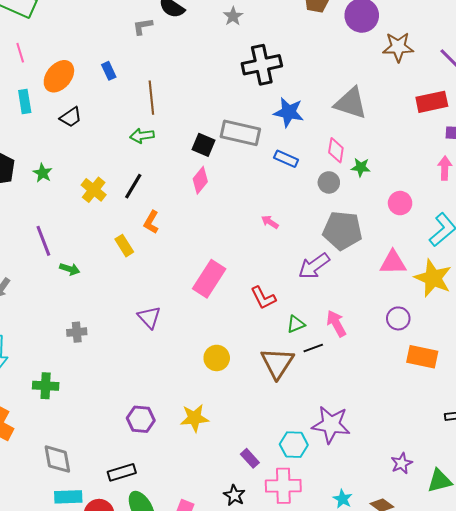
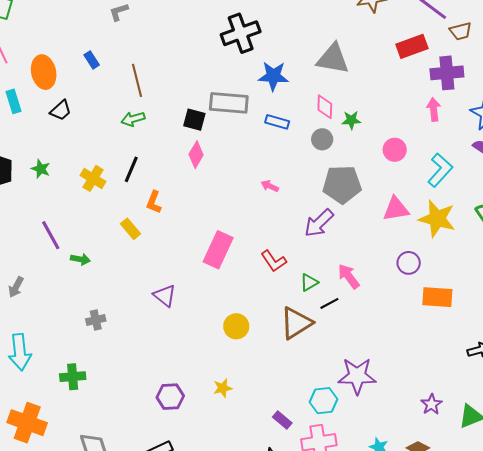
orange ellipse: (59, 76) -> (44, 72), turned -44
brown triangle: (277, 363) -> (296, 323), turned 33
yellow star: (194, 418) -> (223, 388), size x0.7

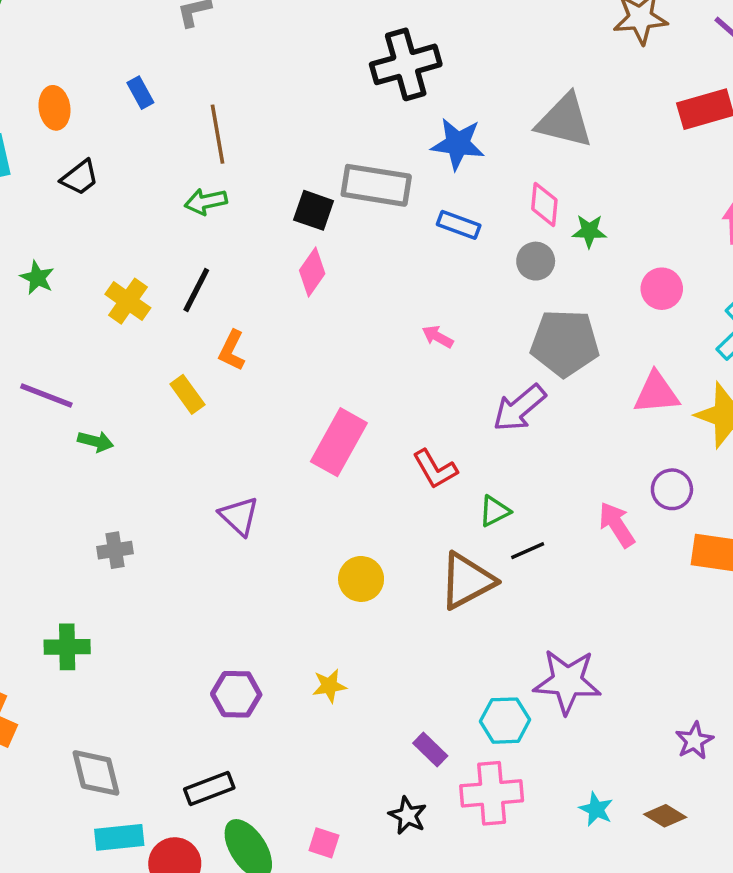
orange ellipse: (44, 72) -> (54, 108), size x0.7
purple line: (51, 235) -> (46, 395), turned -44
pink arrow: (349, 276) -> (617, 525), moved

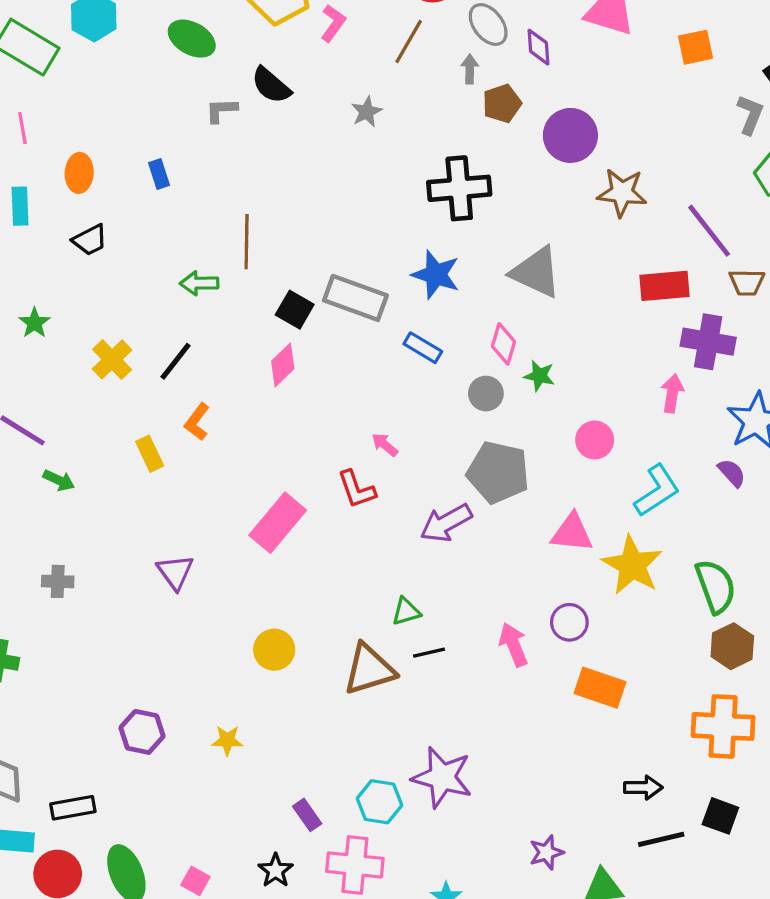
black cross: (406, 64) -> (459, 188), moved
brown line: (218, 134) -> (247, 242), moved
red L-shape: (435, 469) -> (356, 489), moved
black rectangle: (209, 789) -> (73, 808), moved

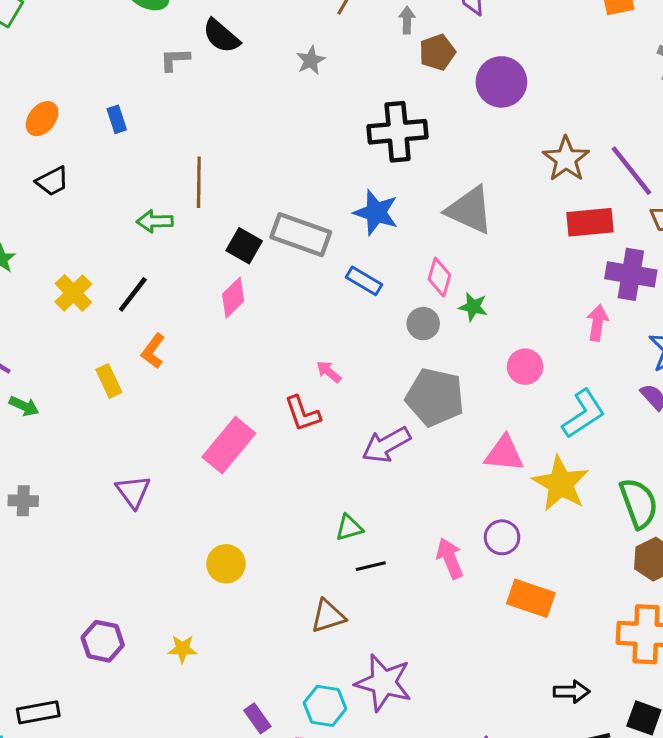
orange ellipse: (79, 173) -> (42, 119), turned 36
brown star: (622, 193) -> (566, 159), moved, turned 30
brown triangle: (369, 669) -> (328, 616), moved, size x0.7

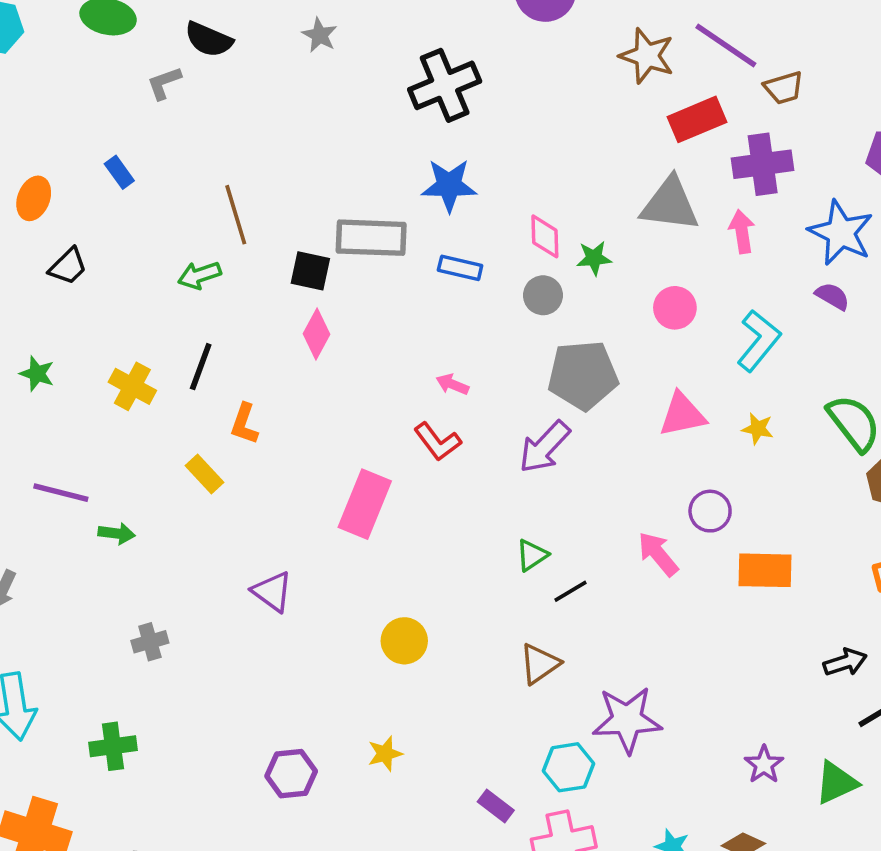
gray triangle: (470, 210) -> (670, 204), moved
yellow star: (561, 484) -> (758, 429), size x0.5

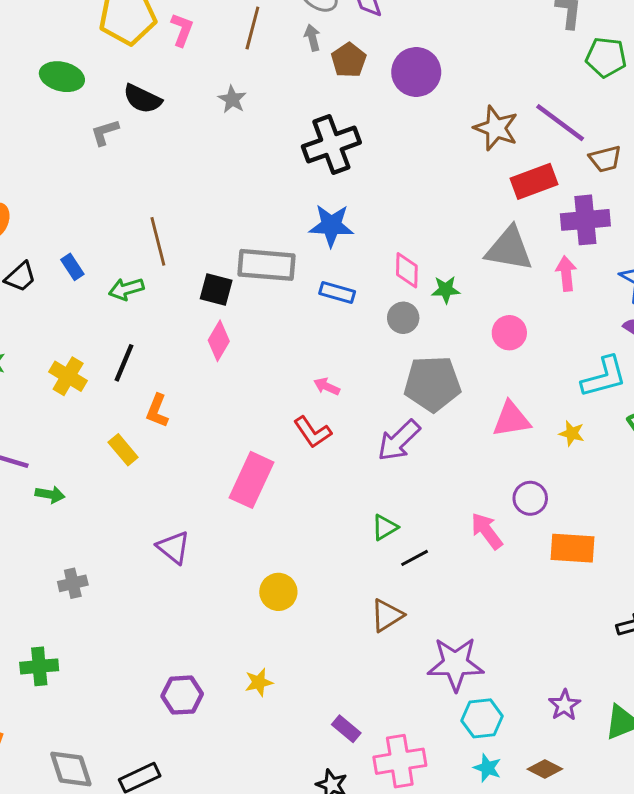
blue rectangle: (119, 172) -> (72, 267), moved
cyan L-shape: (759, 341) -> (604, 377), moved, turned 33
cyan hexagon: (568, 767) -> (482, 718), moved

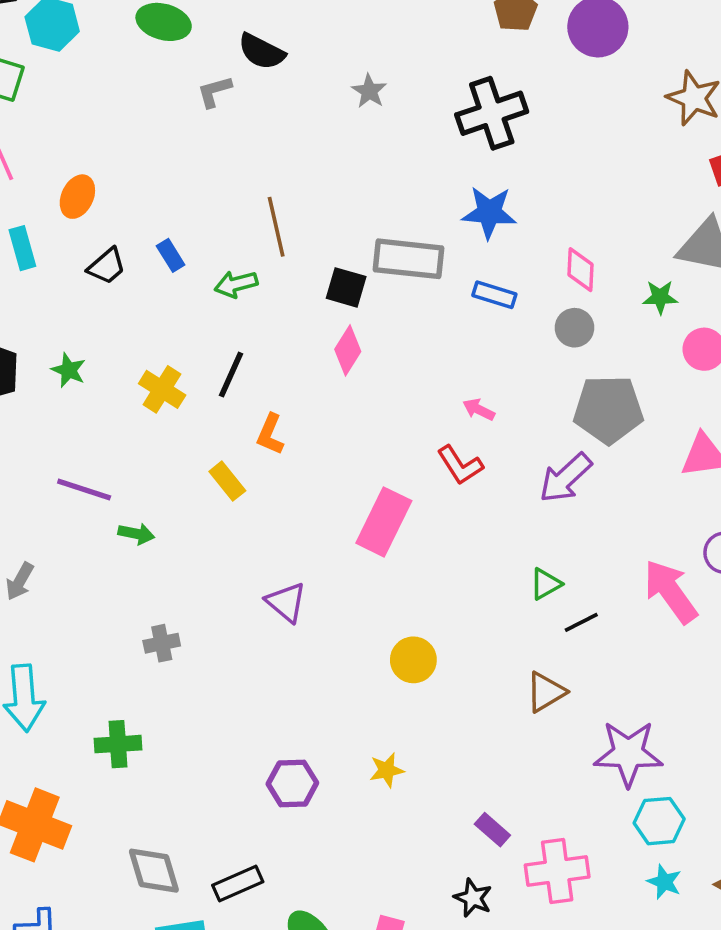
gray star: (232, 99) -> (369, 91), moved
green star: (446, 290) -> (660, 297), moved
pink arrow: (487, 531) -> (670, 591), size x1.4

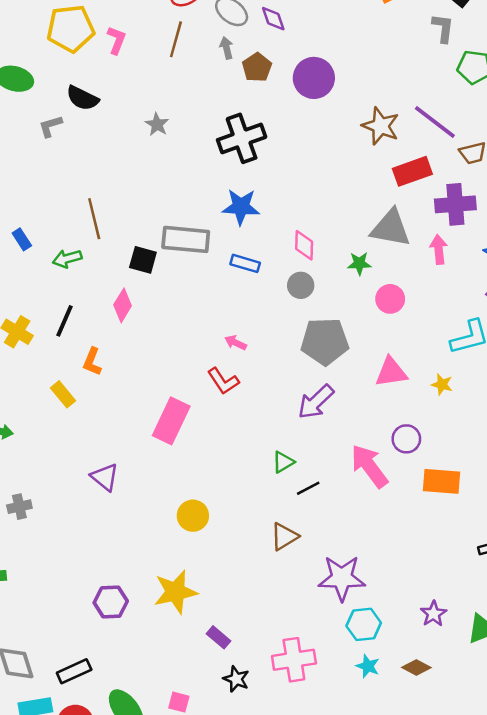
pink diamond: (348, 350) -> (123, 305), moved
purple arrow: (566, 478) -> (316, 402), moved
yellow star: (387, 770) -> (176, 592), size x1.8
purple rectangle: (492, 830) -> (218, 637), moved

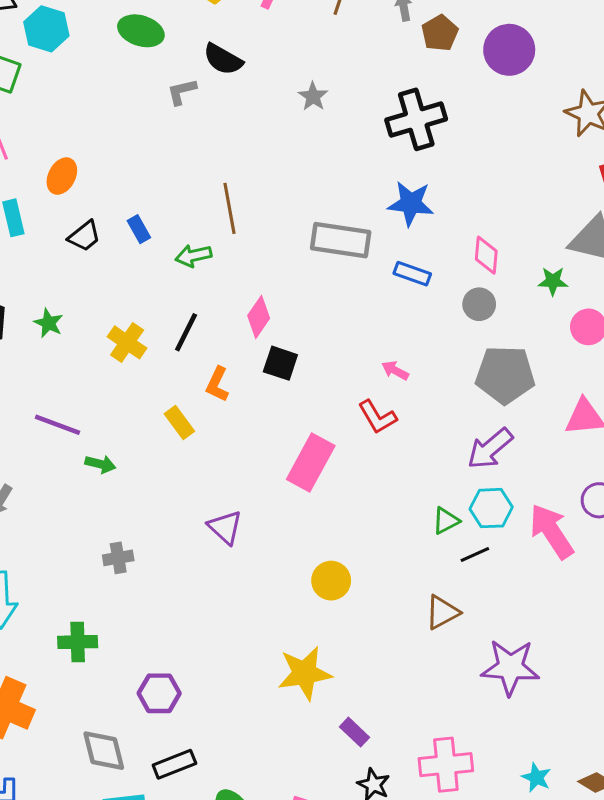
black square: (143, 260) -> (280, 363), moved
purple hexagon: (111, 602) -> (159, 693), moved
cyan hexagon: (364, 624) -> (491, 508), moved

